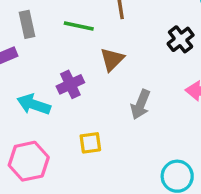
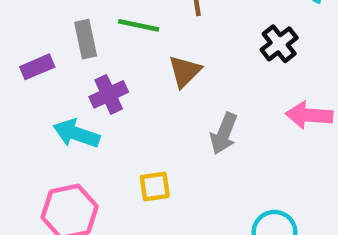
gray rectangle: (27, 24) -> (86, 39), moved
purple cross: (70, 84) -> (109, 94), moved

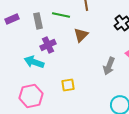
purple rectangle: (37, 67) -> (12, 19), moved
gray arrow: (224, 134) -> (109, 66), moved

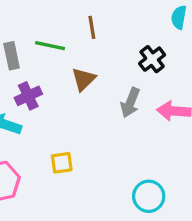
gray arrow: (109, 66) -> (130, 103), moved

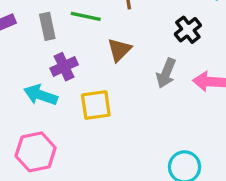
yellow square: (62, 163) -> (96, 105), moved, size x1.4

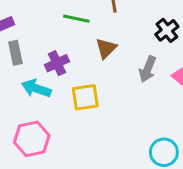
gray rectangle: (47, 26) -> (15, 53), moved

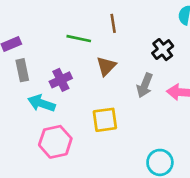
yellow square: (85, 97) -> (105, 120), moved
pink hexagon: (32, 139) -> (55, 142), moved

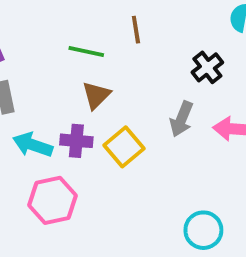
brown triangle: (106, 66) -> (96, 95), moved
purple cross: (61, 80) -> (76, 141), moved, turned 30
yellow square: (105, 120) -> (124, 147), moved, turned -32

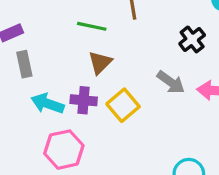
gray arrow: (182, 119) -> (171, 82), turned -76

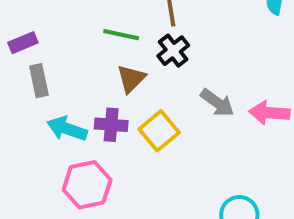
black cross: (192, 39) -> (173, 51), moved

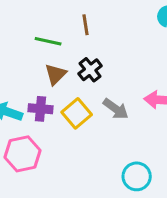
black cross: (173, 51) -> (90, 70), moved
gray arrow: (217, 103) -> (116, 109), moved

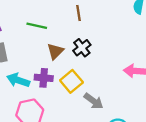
green line: (48, 41) -> (37, 26), moved
gray arrow: (116, 109) -> (93, 101), moved

